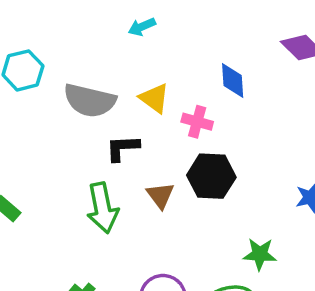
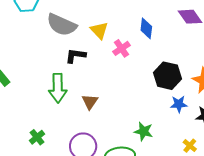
pink cross: (197, 122) -> (121, 48), turned 30
black hexagon: (211, 176) -> (167, 76), moved
brown triangle: (160, 195) -> (90, 102), moved

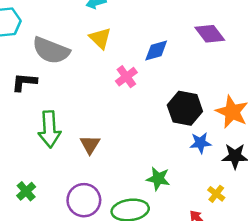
blue diamond: (146, 28) -> (156, 51), turned 70
yellow triangle: (99, 30) -> (100, 38), moved
black L-shape: (76, 56) -> (24, 82), moved

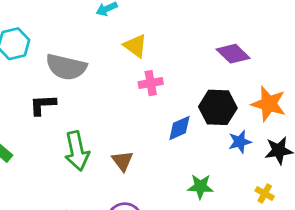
purple diamond: (210, 34) -> (233, 54), moved
yellow triangle: (100, 38) -> (135, 46), moved
blue diamond: (156, 51) -> (179, 128), moved
pink cross: (126, 77) -> (151, 83), turned 35

